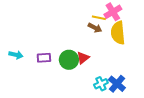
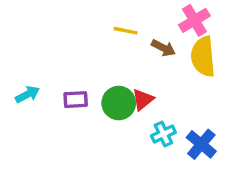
yellow line: (99, 18) -> (126, 31), moved
cyan arrow: (16, 55) -> (27, 94), turned -40
cyan cross: (101, 84) -> (163, 134), moved

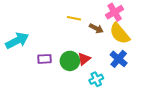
yellow semicircle: (203, 57) -> (120, 34), turned -35
cyan arrow: (27, 94) -> (17, 41), moved, size x1.6
blue cross: (201, 144) -> (119, 59), moved

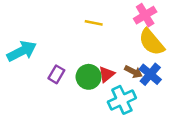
brown arrow: (96, 28) -> (134, 72), moved
purple rectangle: (44, 59) -> (56, 74), turned -56
cyan cross: (96, 79) -> (122, 100), size x1.5

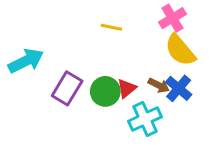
purple rectangle: (56, 74) -> (67, 88), size x1.5

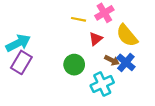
pink cross: (172, 18) -> (104, 13), moved
purple rectangle: (67, 88) -> (21, 62), moved
red triangle: (127, 88) -> (96, 39), moved

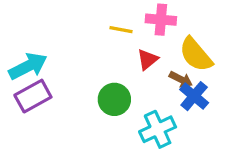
pink cross: (104, 13) -> (161, 20), turned 36
brown arrow: (112, 60) -> (181, 79), moved
purple rectangle: (21, 62) -> (33, 96), turned 30

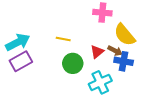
yellow line: (121, 30) -> (63, 39), moved
red triangle: (148, 60) -> (97, 52), moved
blue cross: (194, 96) -> (124, 61), turned -30

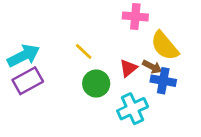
yellow line: (63, 39) -> (84, 51), turned 32

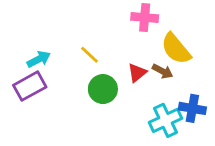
cyan arrow: (24, 56) -> (39, 59), moved, size x0.7
blue cross: (163, 81) -> (192, 108), moved
cyan cross: (133, 109) -> (166, 120), moved

